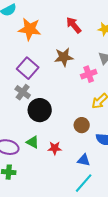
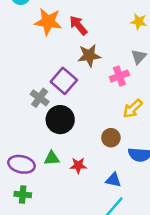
red arrow: (74, 25) -> (78, 25), moved
purple square: (28, 68) -> (64, 81), moved
green triangle: (33, 142) -> (52, 158), turned -32

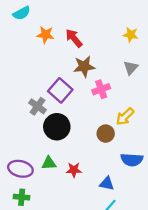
orange star: (48, 22) -> (45, 35), size x0.7
pink cross: (119, 76) -> (101, 89), moved
brown circle: (111, 138) -> (106, 134), moved

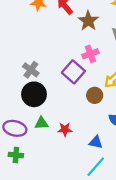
brown star: (84, 67) -> (88, 21), moved, turned -30
purple square: (60, 90) -> (73, 72), moved
black circle: (57, 127) -> (34, 94), moved

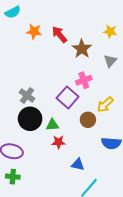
green triangle: (41, 123) -> (52, 125), moved
red star: (65, 129) -> (58, 142), moved
blue triangle: (96, 142) -> (78, 164), moved

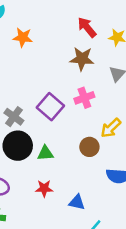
red arrow: (59, 35) -> (87, 27), moved
brown star: (82, 49) -> (82, 59), turned -30
purple square: (68, 97) -> (50, 107), moved
red star: (58, 142) -> (44, 188), moved

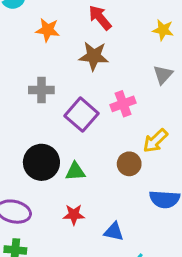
red arrow: (87, 27) -> (100, 18), moved
brown star: (82, 59) -> (94, 56), moved
gray cross: (14, 117) -> (41, 90), moved, turned -36

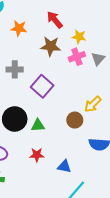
yellow star: (163, 30) -> (79, 37), moved
pink cross: (123, 104) -> (77, 57), moved

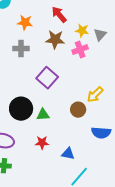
gray triangle: (98, 59) -> (100, 34), moved
gray cross: (15, 69) -> (21, 49), moved

